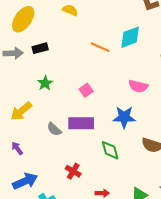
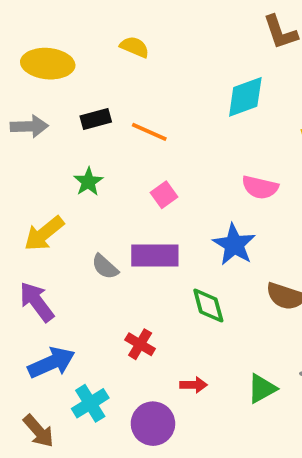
yellow ellipse: (23, 19) -> (48, 64), turned 60
orange line: (100, 47) -> (149, 132), moved
black rectangle: (40, 48) -> (96, 119), moved
blue star: (124, 117) -> (234, 245), turned 30
purple arrow: (17, 148) -> (37, 302), size x1.6

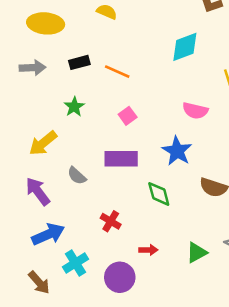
gray semicircle: (105, 267) -> (77, 176), moved

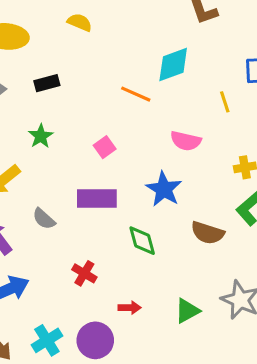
orange line: (117, 72) -> (136, 94), moved
cyan cross: (75, 263) -> (47, 340), moved

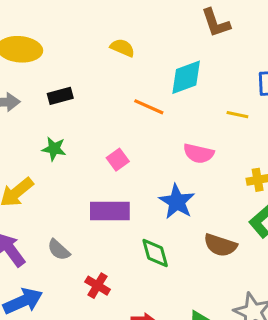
yellow semicircle: (80, 22) -> (122, 48), moved
yellow line: (225, 102) -> (237, 115), turned -60
green star: (41, 136) -> (54, 149), turned -30
gray semicircle: (44, 219) -> (59, 250), moved

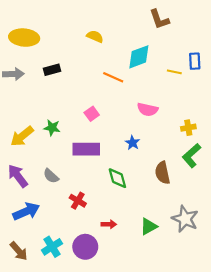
yellow line: (237, 115) -> (174, 72), moved
green star: (54, 149) -> (52, 128), moved
blue star: (177, 202) -> (132, 143), size x0.6
brown semicircle: (220, 245) -> (163, 173), turned 60

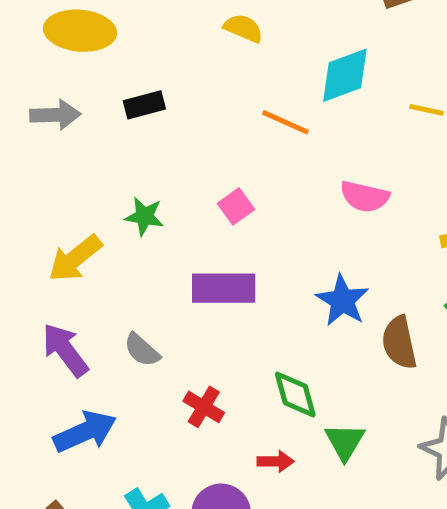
green star: (52, 128) -> (144, 216), moved
blue star: (132, 143) -> (342, 300), moved, size x1.5
green diamond: (117, 178) -> (295, 395), moved
green triangle: (149, 226) -> (345, 442), moved, turned -30

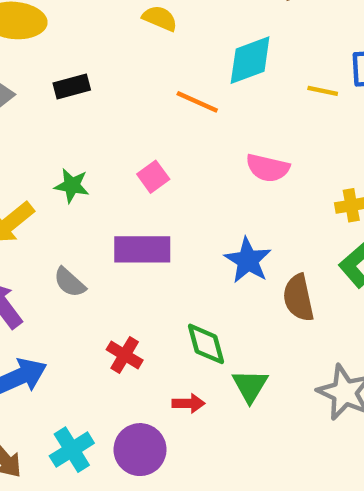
gray semicircle: (142, 350) -> (70, 282), moved

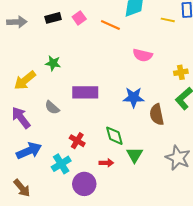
pink square: (153, 177) -> (79, 18), moved
blue star: (248, 260) -> (134, 97), turned -30
cyan cross: (72, 450) -> (61, 164), moved

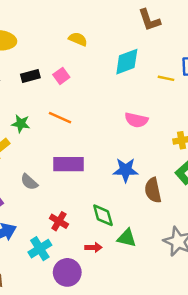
orange line: (110, 25) -> (60, 118), moved
green star: (53, 63) -> (21, 124), moved
green triangle: (135, 155) -> (127, 238), turned -48

